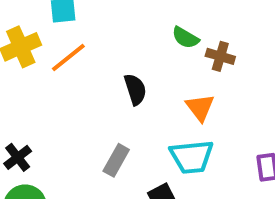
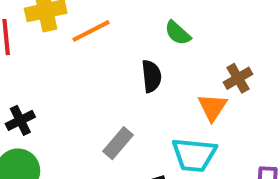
green semicircle: (185, 38) -> (178, 33), moved
brown cross: (220, 56) -> (238, 78), moved, turned 32

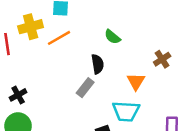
brown cross: (238, 78) -> (162, 59), moved
gray rectangle: (118, 143) -> (85, 88), moved

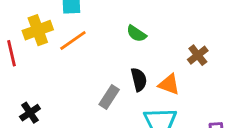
black semicircle: (98, 64) -> (139, 80), moved
orange triangle: (136, 82) -> (169, 84), turned -36

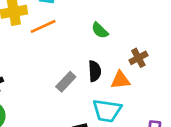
brown cross: (198, 55) -> (138, 58), moved
orange triangle: (169, 84) -> (120, 80), turned -36

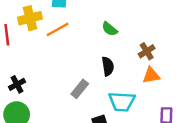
orange triangle: (120, 80) -> (151, 75), moved
gray rectangle: (66, 82) -> (80, 89), moved

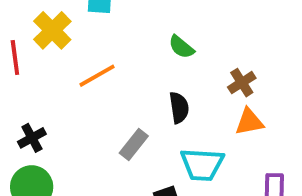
yellow cross: (30, 18) -> (52, 30), turned -30
orange line: (58, 29) -> (97, 76), moved

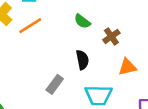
orange line: (97, 76) -> (30, 26), moved
brown cross: (242, 83) -> (111, 36), moved

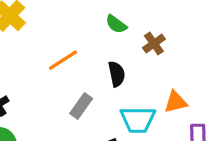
orange line: (30, 26) -> (63, 60), moved
orange triangle: (127, 67) -> (176, 102), moved

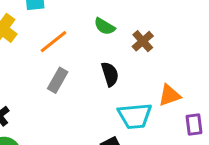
orange line: (63, 60) -> (53, 42), moved
gray rectangle: (81, 106) -> (58, 80), moved

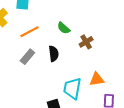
black semicircle: (110, 74) -> (54, 54), moved
cyan trapezoid: (135, 116) -> (72, 88), turned 95

